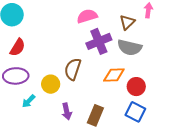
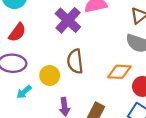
purple cross: (99, 41) -> (68, 20), moved, turned -30
brown semicircle: (73, 69) -> (75, 61), turned -30

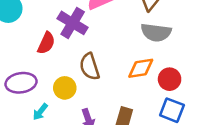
red semicircle: (17, 32) -> (46, 43), moved

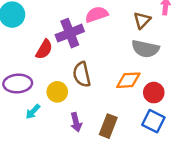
purple cross: (73, 23) -> (70, 33), turned 32

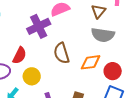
red semicircle: (44, 49) -> (20, 55), moved
brown semicircle: (82, 74) -> (62, 53), moved

